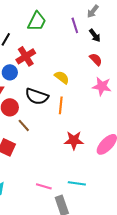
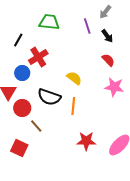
green trapezoid: (37, 21) -> (49, 22), turned -110

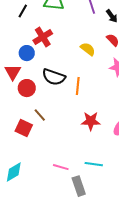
black line: (18, 40) -> (23, 11), moved
yellow semicircle: (74, 78) -> (88, 49), moved
brown line: (36, 126) -> (40, 115), moved

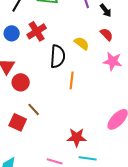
blue circle: (27, 53) -> (12, 33), moved
black semicircle: (54, 77) -> (58, 56), moved, turned -105
red star: (91, 121) -> (77, 137), moved

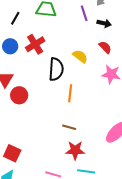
black arrow: (106, 10) -> (104, 23), turned -40
brown line: (34, 109) -> (69, 127), moved, turned -32
red square: (18, 122) -> (12, 153), moved

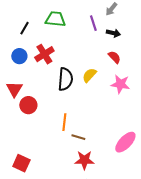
yellow semicircle: (80, 56) -> (89, 75), moved, turned -84
orange line: (70, 93) -> (64, 122), moved

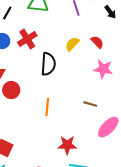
black arrow: (113, 33) -> (110, 12), moved, turned 40
yellow semicircle: (89, 75) -> (72, 44), moved
brown line: (78, 137) -> (90, 104), moved

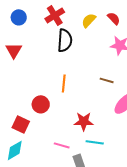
red cross: (27, 39) -> (55, 15), moved
red circle: (11, 90) -> (41, 104), moved

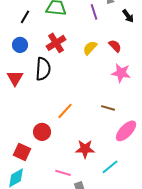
black semicircle: (65, 40) -> (43, 69), moved
orange line: (64, 83) -> (65, 111), turned 36
cyan line: (95, 142) -> (110, 167), moved, turned -48

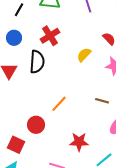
yellow semicircle: (90, 48) -> (84, 55), moved

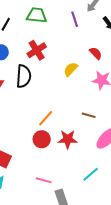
red circle: (36, 125) -> (42, 139), moved
red star: (79, 142) -> (68, 139), moved

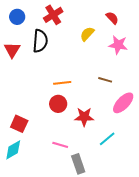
orange line: (46, 118) -> (62, 83), turned 42
red star: (68, 139) -> (84, 117), moved

